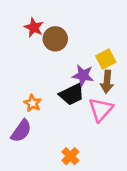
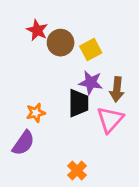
yellow square: (106, 59) -> (91, 49), moved
black trapezoid: (72, 94) -> (78, 103), turned -64
orange star: (33, 103) -> (36, 113), turned 30

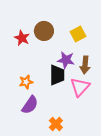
red star: (37, 30) -> (22, 38), moved
yellow square: (91, 49) -> (78, 34), moved
purple semicircle: (23, 143) -> (30, 105), moved

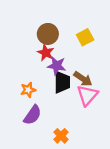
red star: (22, 38) -> (46, 53), moved
purple star: (66, 60) -> (57, 66), moved
brown arrow: (85, 65) -> (83, 79), moved, turned -60

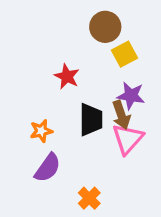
brown circle: (48, 34) -> (105, 27), moved
purple star: (57, 66) -> (131, 96), moved
brown arrow: (83, 79) -> (121, 115), turned 36

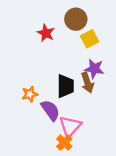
red star: (67, 76) -> (46, 33), moved
pink triangle: (128, 139) -> (70, 126), moved
purple semicircle: (48, 168) -> (50, 110), moved, turned -70

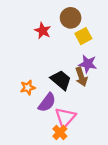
black trapezoid: (65, 86) -> (61, 80), turned -50
purple semicircle: (50, 110) -> (47, 102), turned 72

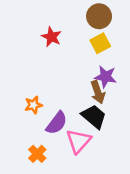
brown circle: (71, 18) -> (99, 16), moved
black trapezoid: (61, 80) -> (94, 117), moved
orange cross: (60, 132) -> (37, 154), moved

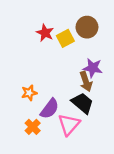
brown circle: (99, 16) -> (87, 27), moved
yellow square: (100, 43) -> (65, 38), moved
orange cross: (37, 154) -> (33, 127), moved

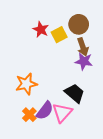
brown arrow: (86, 82) -> (83, 47), moved
orange star: (29, 93) -> (26, 84), size x1.5
purple semicircle: (50, 109) -> (45, 111), moved

